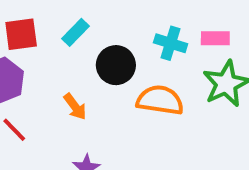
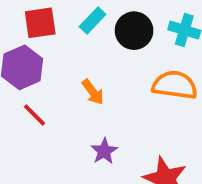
black circle: (116, 65) -> (134, 31), moved

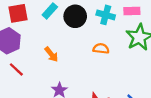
orange semicircle: (175, 85) -> (101, 49), size x0.6

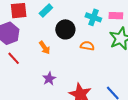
black circle: (75, 16) -> (65, 29), moved

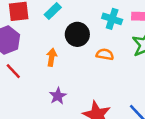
orange arrow: (45, 48) -> (52, 57), turned -136

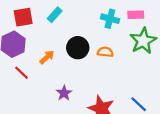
black circle: (77, 34) -> (78, 48), moved
orange arrow: (52, 57) -> (47, 57), moved, turned 42

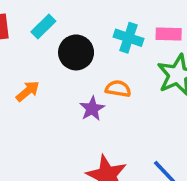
black circle: (78, 48) -> (76, 52), moved
purple star: (64, 93) -> (92, 109), moved

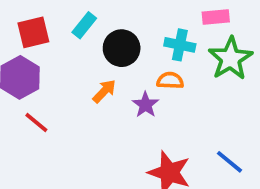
cyan cross: (128, 38) -> (180, 45), moved
orange arrow: (28, 91) -> (104, 91), moved

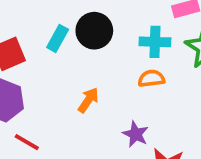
black circle: (122, 48) -> (94, 31), moved
purple star: (146, 105) -> (136, 134), moved

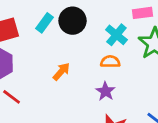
cyan cross: (155, 42) -> (116, 35), turned 30
purple star: (136, 134) -> (105, 91), moved

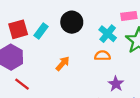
cyan rectangle: (44, 23) -> (41, 31), moved
purple star: (105, 91) -> (116, 84), moved

